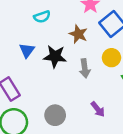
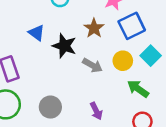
blue triangle: (27, 50) -> (37, 33), turned -42
gray arrow: (85, 68) -> (92, 65), turned -66

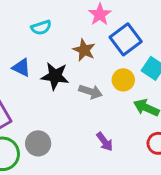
gray circle: (50, 107) -> (38, 143), moved

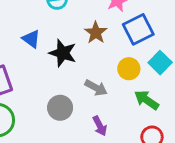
gray arrow: (91, 92) -> (96, 88), moved
gray circle: (38, 143) -> (60, 108), moved

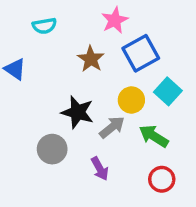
black star: (63, 53) -> (78, 112), moved
gray arrow: (96, 88) -> (112, 127), moved, turned -65

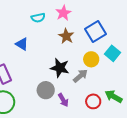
pink star: (115, 20) -> (63, 13), moved
green arrow: (154, 136) -> (113, 96), moved
purple arrow: (100, 169) -> (63, 100), moved
red circle: (162, 179) -> (93, 101), moved

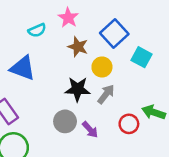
blue triangle: (22, 44) -> (23, 68), size x1.5
yellow circle: (91, 59) -> (102, 67), moved

